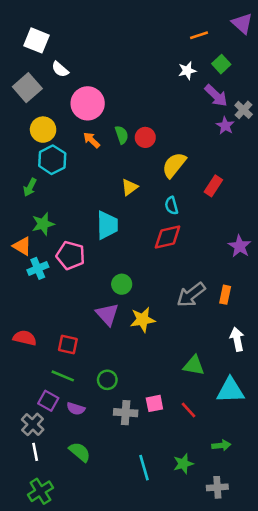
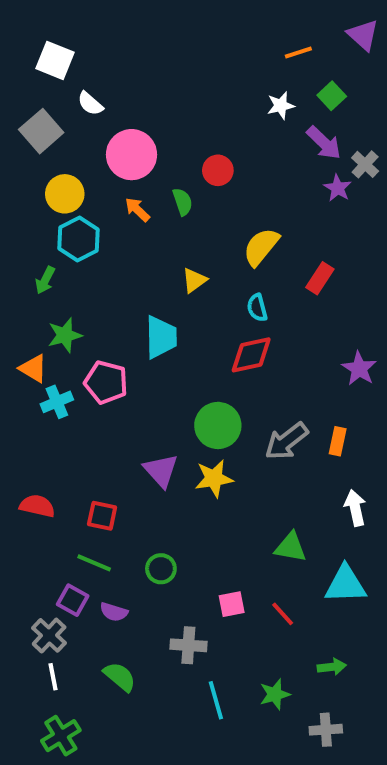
red circle: (145, 137) -> (218, 170), moved
green circle: (122, 284) -> (218, 425), moved, size x1.5
gray cross: (126, 413) -> (188, 645), moved

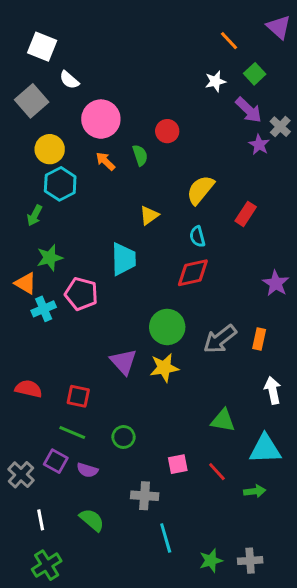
orange line: (298, 53) -> (229, 41), turned 65
gray cross: (49, 635) -> (21, 475), moved
green arrow: (332, 667) -> (255, 491), moved
green star: (275, 694) -> (211, 561), moved

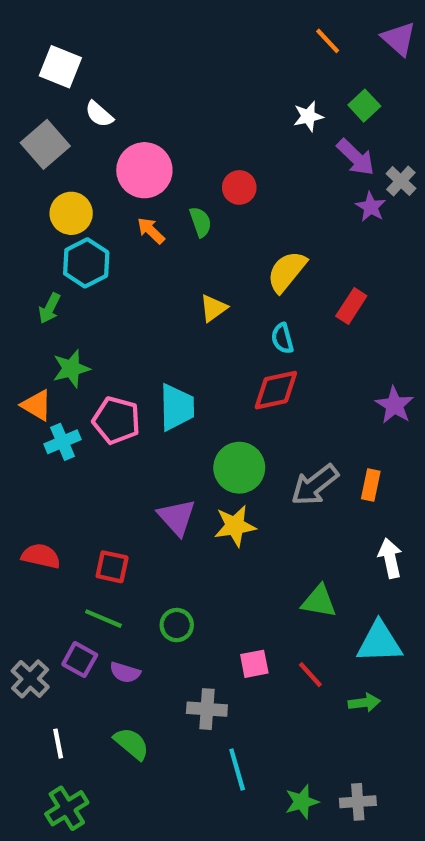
orange line: (229, 41) -> (328, 41), moved
cyan trapezoid: (124, 259) -> (177, 407), moved

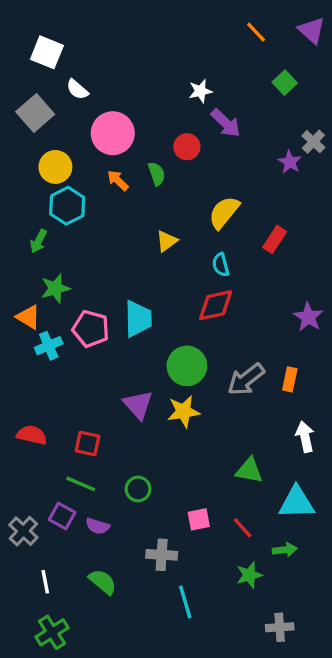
white star: (308, 116) -> (200, 91), moved
purple arrow: (356, 157) -> (226, 123), moved
green star: (302, 802) -> (249, 575), moved

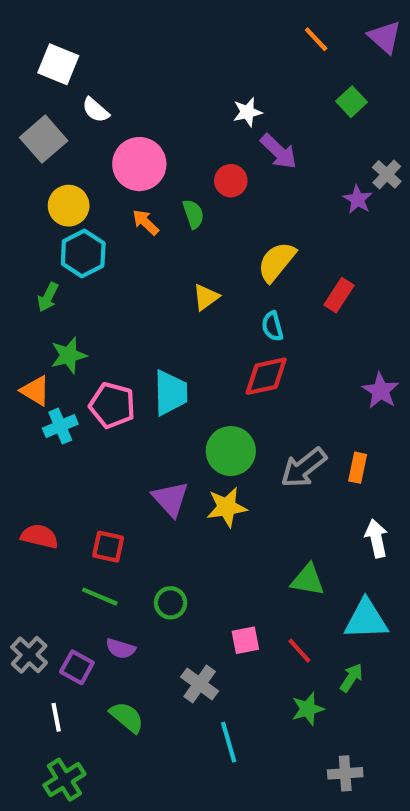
purple square: (62, 516) -> (77, 667), moved
green arrow: (285, 550) -> (351, 678), turned -50
gray cross: (162, 555) -> (200, 684), turned 32

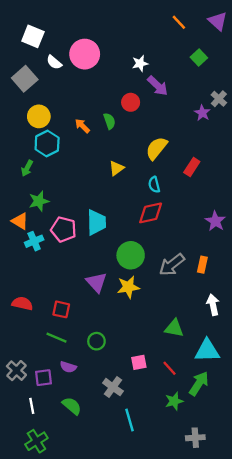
pink circle: (139, 164) -> (85, 54), moved
purple square: (77, 667) -> (44, 378), turned -36
green arrow: (351, 678) -> (199, 384), size x1.5

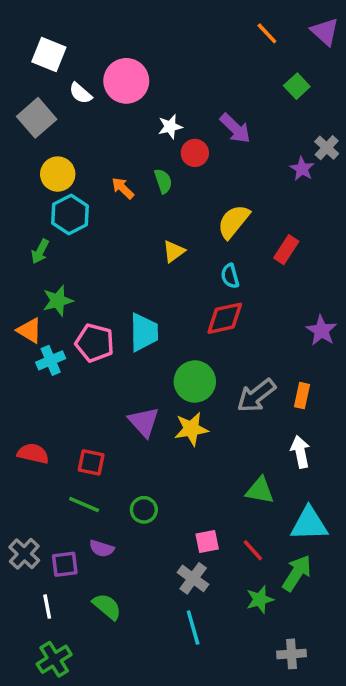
white star: (140, 63) -> (170, 127), moved
white arrow: (213, 305) -> (300, 452), moved
gray cross: (113, 387) -> (193, 578), moved

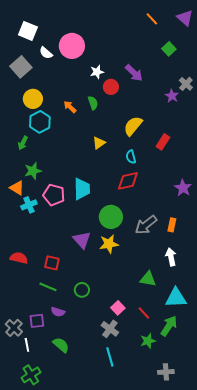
pink square: (207, 541) -> (118, 308), turned -32
gray cross: (24, 554) -> (14, 328), moved

